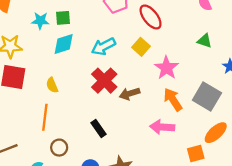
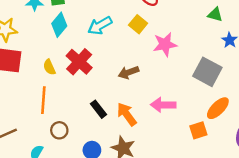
green triangle: (205, 41) -> (215, 14), moved
cyan diamond: (64, 44) -> (59, 25), turned -30
pink star: (166, 68) -> (165, 44), turned 30
red cross: (104, 81) -> (79, 62), moved
orange arrow: (173, 100) -> (127, 114), moved

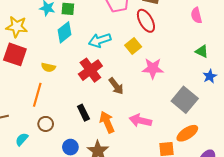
red cross: (79, 62) -> (90, 70), moved
yellow semicircle: (49, 67) -> (48, 67), turned -64
brown arrow: (129, 72) -> (116, 86), turned -120

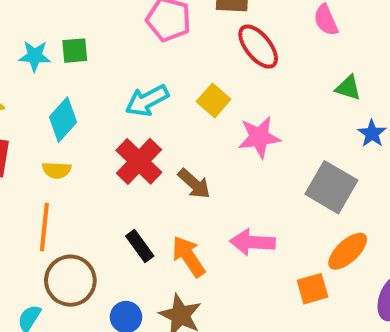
red ellipse: (146, 21) -> (258, 47), moved
cyan diamond: (65, 32) -> (63, 120), moved
brown circle: (46, 124) -> (70, 281), size x1.6

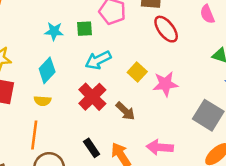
green square: (75, 51) -> (84, 29), moved
cyan star: (35, 56) -> (54, 31), moved
yellow square: (214, 100) -> (137, 72), moved

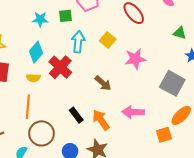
cyan arrow: (98, 60) -> (78, 42), turned 125
yellow square: (137, 72) -> (108, 40), moved
red cross: (92, 97) -> (60, 67), moved

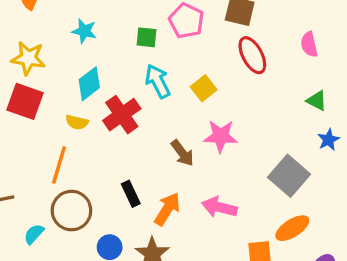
cyan star: (40, 19) -> (84, 31), moved
cyan arrow: (78, 42) -> (158, 81), turned -45
pink star: (135, 59) -> (221, 136), moved
orange arrow: (101, 120) -> (167, 209), turned 55

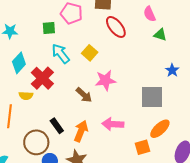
green triangle: (317, 101) -> (160, 35), moved
yellow semicircle: (77, 122) -> (26, 96), moved
gray square: (289, 176) -> (152, 97), turned -30
brown circle: (71, 211) -> (36, 142), moved

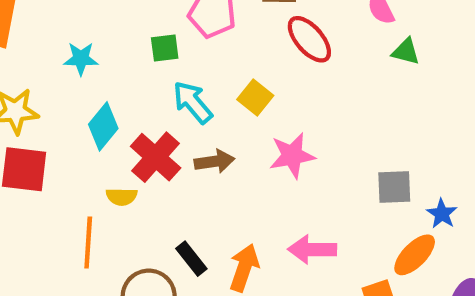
blue star: (172, 70) -> (442, 214), moved
brown arrow: (84, 95) -> (214, 161), moved, turned -48
gray square: (152, 97) -> (394, 187), size x0.7

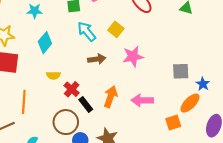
red cross: (156, 157) -> (72, 89), moved, size x0.7
orange line: (88, 243) -> (24, 102), moved
orange arrow: (244, 268) -> (111, 97), moved

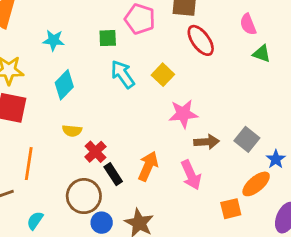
brown arrow: (97, 59) -> (207, 142), moved
gray square: (181, 71) -> (247, 139), turned 36
pink arrow: (142, 100) -> (191, 175), turned -120

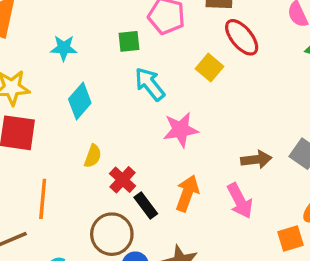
yellow square: (163, 75) -> (209, 68), moved
pink star: (183, 114) -> (181, 130), moved
yellow semicircle: (72, 131) -> (93, 156), turned -72

